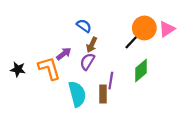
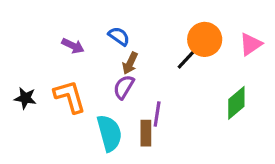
pink triangle: (167, 29) -> (251, 44), moved
purple arrow: (64, 54) -> (73, 46), moved, turned 64
green diamond: (141, 71) -> (236, 103), moved

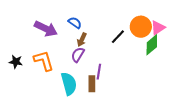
orange circle: (205, 39) -> (141, 27), moved
purple arrow: (73, 46) -> (46, 29), size x1.6
green diamond: (236, 103) -> (152, 45), moved

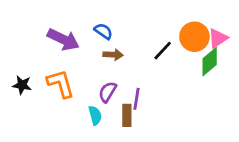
brown arrow: (82, 40) -> (113, 55), turned -112
purple semicircle: (78, 55) -> (108, 92), moved
cyan semicircle: (69, 84) -> (95, 115), size x0.6

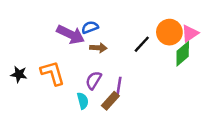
blue semicircle: (103, 31) -> (90, 27), turned -56
purple arrow: (63, 40) -> (71, 35), moved
brown rectangle: (127, 115) -> (110, 101), turned 42

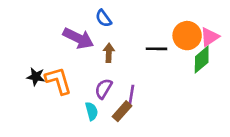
blue semicircle: (90, 27) -> (103, 18), moved, turned -105
black line: (142, 44) -> (157, 49), turned 48
brown arrow: (98, 48) -> (109, 53), turned -91
black star: (19, 74) -> (36, 77), moved

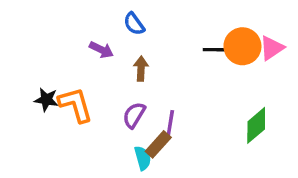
purple arrow: (78, 38) -> (101, 50), size x0.6
black line: (157, 49) -> (217, 50), moved
green diamond: (202, 59) -> (256, 125), moved
cyan semicircle: (92, 111) -> (143, 158), moved

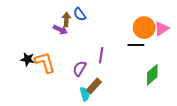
black line: (217, 50) -> (136, 45), moved
brown arrow: (141, 69) -> (66, 19), moved
purple line: (170, 124) -> (101, 55), moved

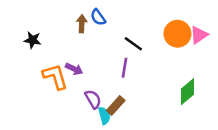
purple arrow: (60, 30) -> (74, 69), moved
black line: (136, 45) -> (133, 44), moved, turned 35
black star: (27, 59) -> (33, 40), moved
purple semicircle: (80, 69) -> (93, 99), moved, turned 119

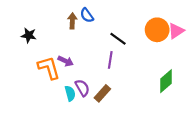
cyan semicircle: (104, 116) -> (70, 93), moved

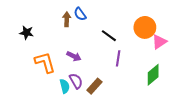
pink triangle: (176, 31) -> (159, 42), moved
purple line: (110, 60) -> (118, 58), moved
purple arrow: (66, 61) -> (74, 56), moved

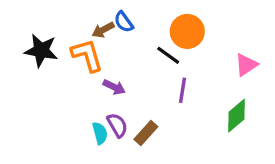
brown arrow: (67, 19) -> (103, 30), turned -120
orange circle: (145, 27) -> (187, 31), moved
black star: (27, 33) -> (41, 50), size x1.5
orange L-shape: (45, 62) -> (87, 55), moved

